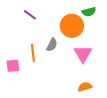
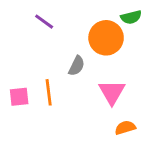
orange line: (33, 53) -> (49, 92), moved
pink triangle: (83, 54) -> (112, 92), moved

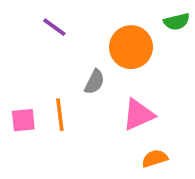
green semicircle: (131, 17) -> (177, 22), moved
pink triangle: (112, 92) -> (138, 115), turned 36

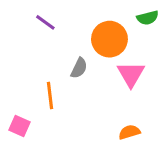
pink triangle: (138, 115) -> (131, 74), moved, turned -36
pink square: (23, 120) -> (20, 126), moved, turned 30

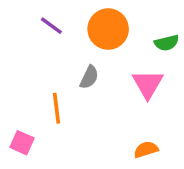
green semicircle: (148, 18) -> (167, 43), moved
orange circle: (109, 39) -> (108, 29), moved

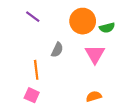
orange circle: (108, 29) -> (83, 21), moved
pink square: (22, 143) -> (32, 95), moved

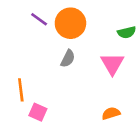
orange circle: (83, 21) -> (70, 23), moved
orange line: (36, 70) -> (21, 90), moved

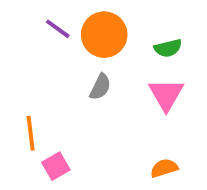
green semicircle: (127, 32) -> (168, 48), moved
pink square: (38, 112) -> (56, 166), turned 36

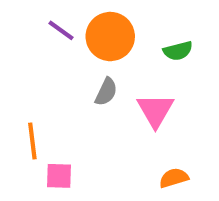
pink triangle: (166, 95) -> (155, 110), moved
pink square: (56, 166) -> (59, 176), turned 32

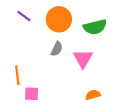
purple line: (61, 30) -> (24, 16), moved
green semicircle: (178, 51) -> (95, 27), size x1.5

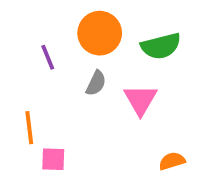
purple line: (24, 16) -> (48, 57), moved, turned 32
orange semicircle: (93, 95) -> (172, 161), moved

